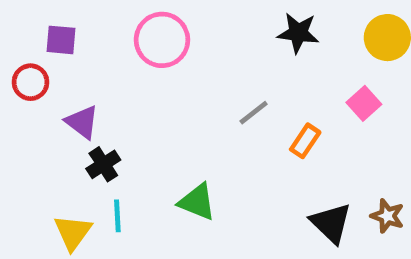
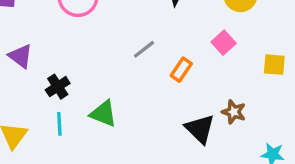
black cross: (103, 164) -> (58, 87), moved
cyan line: (117, 216) -> (59, 124), moved
brown star: (387, 216) -> (234, 112), moved

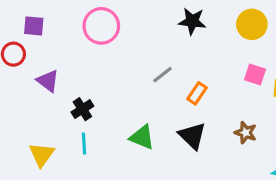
pink square: (224, 43) -> (255, 75), moved, turned -30
green triangle: (103, 114) -> (142, 137), moved
black triangle: (200, 129) -> (192, 136), moved

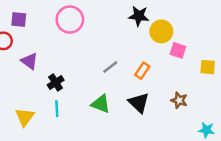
yellow circle: (252, 24) -> (161, 31), moved
gray line: (162, 75) -> (110, 67), moved
pink square: (255, 75) -> (178, 50), moved

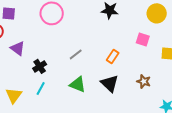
yellow circle: (161, 31) -> (157, 13), moved
gray line: (110, 67) -> (76, 54), moved
cyan line: (57, 109) -> (41, 88), turned 32

